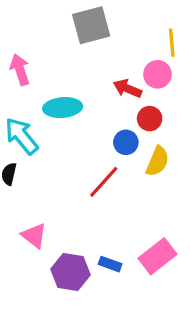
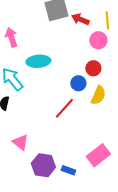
red arrow: (127, 89) -> (80, 19), moved
blue rectangle: (110, 264) -> (68, 170), moved

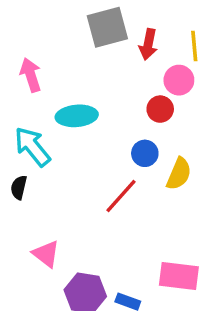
red arrow: (80, 19) -> (148, 44), turned -102
red circle: (93, 68) -> (160, 109), moved
pink rectangle: (98, 155) -> (179, 276), turned 45

